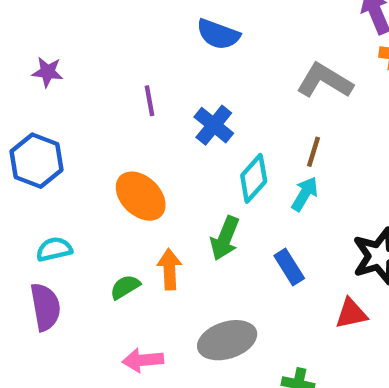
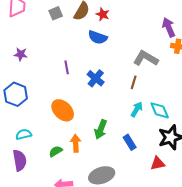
brown line: (314, 152) -> (134, 82), moved
cyan diamond: (254, 178) -> (160, 110), moved, turned -65

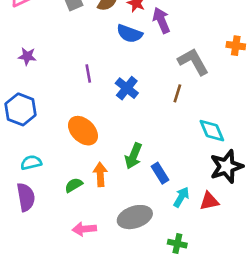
purple arrow: (169, 27) -> (161, 20), moved
gray L-shape: (146, 58) -> (193, 62), turned 30
cyan arrow: (137, 109) -> (181, 197), moved
blue rectangle: (130, 142) -> (160, 173), moved

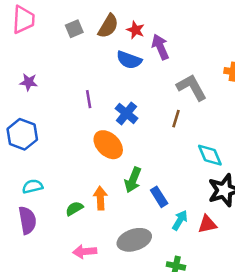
orange ellipse: (83, 131) -> (108, 145), moved

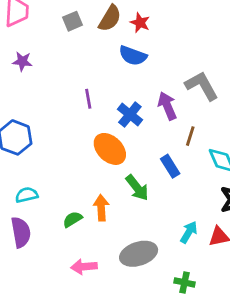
purple arrow: (160, 47) -> (167, 106), moved
purple star: (29, 82) -> (22, 61), moved
brown line: (176, 119) -> (190, 136), moved
green arrow: (133, 180) -> (137, 188), turned -60
blue rectangle: (159, 197) -> (170, 166), moved

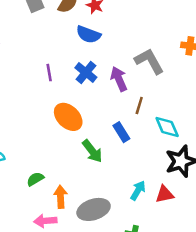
blue cross: (130, 114) -> (86, 73), moved
orange arrow: (101, 208) -> (61, 197), moved

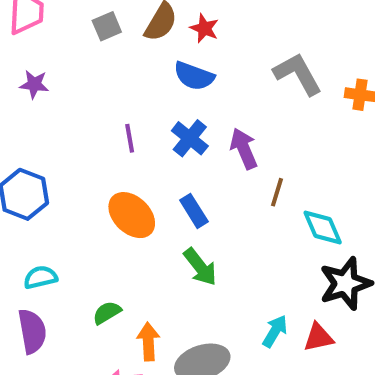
gray L-shape: (149, 61) -> (298, 74), moved
orange ellipse: (68, 117) -> (132, 215), moved
blue rectangle: (121, 132) -> (194, 211), moved

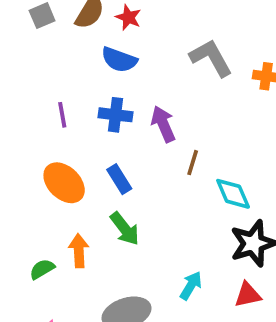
blue cross: (190, 138) -> (115, 115), turned -32
red triangle: (318, 337) -> (248, 295), moved
orange arrow: (148, 342) -> (79, 251), moved

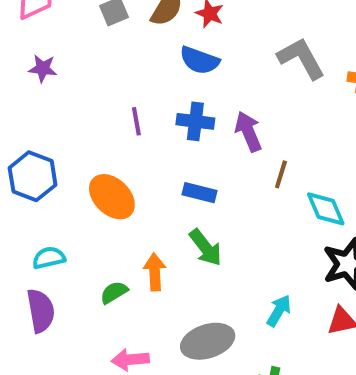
blue rectangle: (119, 179) -> (199, 193), turned -44
orange ellipse: (64, 183) -> (112, 197), moved

